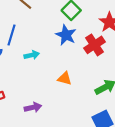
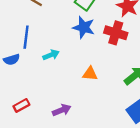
red cross: (95, 45) -> (116, 33), turned -30

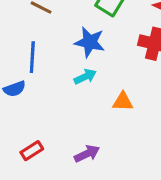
blue star: (84, 27) -> (90, 42), moved
cyan arrow: (51, 55) -> (85, 77), moved

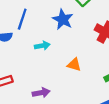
cyan arrow: (85, 77) -> (42, 46), moved

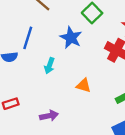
cyan arrow: (42, 46) -> (49, 66), turned 120

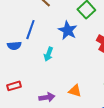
orange triangle: (84, 85) -> (75, 91), moved

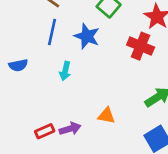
blue line: (30, 30) -> (52, 32), moved
red rectangle: (14, 86) -> (45, 131), moved

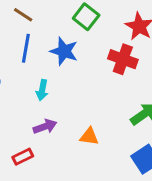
purple arrow: (70, 129) -> (45, 127), moved

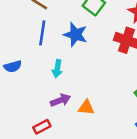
orange triangle: (89, 137) -> (86, 107), moved

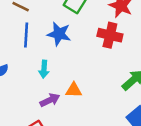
orange triangle: (86, 107) -> (74, 90), moved

